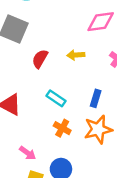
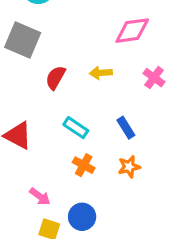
blue rectangle: (96, 98) -> (126, 128), turned -49
orange star: (98, 129) -> (129, 167), size x0.6

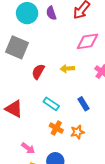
orange star: (129, 167) -> (77, 132), moved

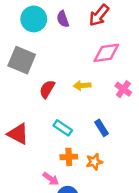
orange cross: (56, 128) -> (69, 157), turned -32
pink arrow: (28, 148) -> (51, 179), moved

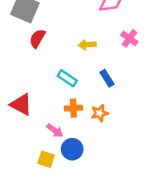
yellow arrow: (82, 86) -> (87, 45), moved
red semicircle: (47, 89) -> (37, 38), moved
red triangle: (18, 134) -> (21, 104), moved

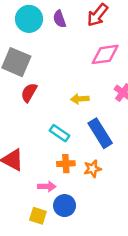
blue rectangle: (107, 78) -> (100, 133), size x1.6
pink arrow: (55, 131) -> (47, 187), turned -35

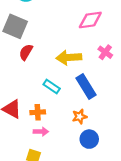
yellow arrow: (80, 99) -> (69, 58), size x1.6
orange cross: (66, 164) -> (38, 112), moved
blue circle: (65, 206) -> (89, 139), moved

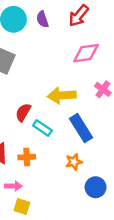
red semicircle: (26, 52) -> (23, 112), moved
pink arrow: (41, 132) -> (13, 186), moved
blue circle: (89, 139) -> (96, 187), moved

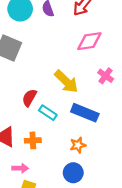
yellow arrow: (62, 95) -> (66, 82), turned -132
blue rectangle: (81, 128) -> (85, 113), turned -36
blue circle: (96, 187) -> (73, 173), moved

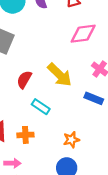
red semicircle: (29, 98) -> (24, 80), moved
blue rectangle: (85, 113) -> (94, 98), moved, size x0.7

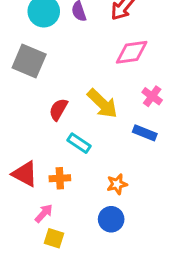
pink arrow: (12, 163) -> (44, 213), turned -49

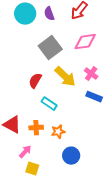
gray square: (29, 61) -> (50, 48), moved, turned 30
pink cross: (152, 96) -> (91, 74), moved
orange star: (117, 184) -> (58, 132), moved

